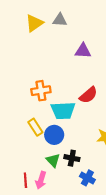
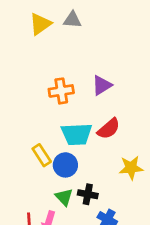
purple triangle: (83, 51) -> (102, 85), moved, turned -35
orange cross: (41, 91) -> (61, 91), moved
red semicircle: (88, 95) -> (109, 129), moved

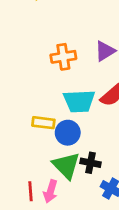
yellow rectangle: (42, 155) -> (43, 123), turned -50
green triangle: (64, 197) -> (66, 166), size x1.5

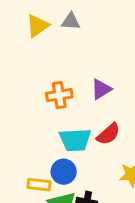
yellow rectangle: (43, 123) -> (39, 185), moved

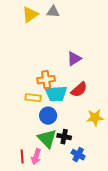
orange cross: (59, 95) -> (46, 80), moved
yellow rectangle: (39, 185) -> (33, 98), moved

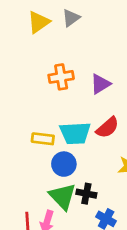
gray triangle: (53, 12) -> (71, 18), turned -40
orange cross: (46, 80) -> (61, 77), moved

